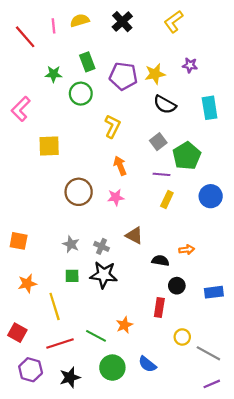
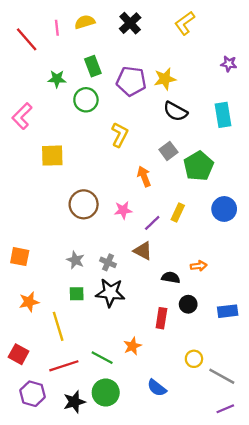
purple star: (190, 65) -> (229, 64), moved
orange arrow: (120, 166) -> (144, 176), moved
purple line: (162, 174) -> (152, 223), moved, turned -49
red rectangle: (159, 308) -> (161, 318), moved
green circle: (112, 368) -> (106, 393), moved

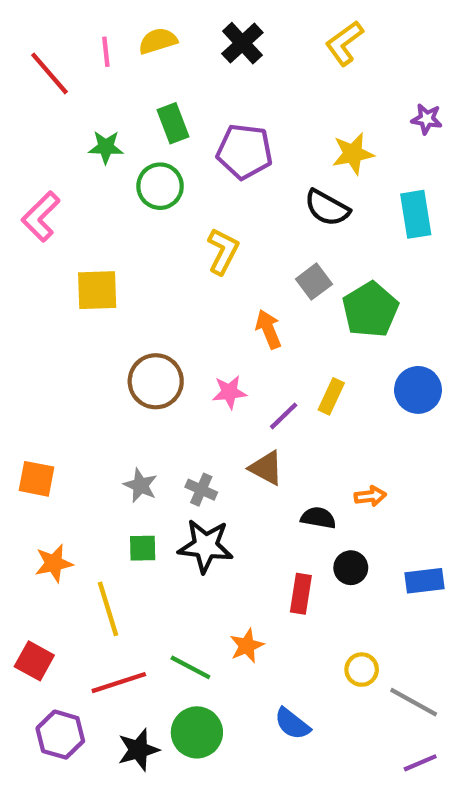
yellow star: (165, 79) -> (353, 154), moved

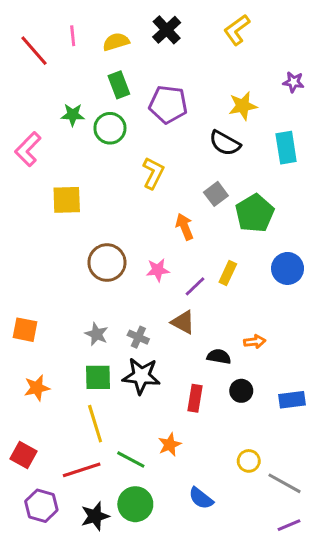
yellow semicircle: (158, 41) -> (116, 42), moved
green star: (106, 147) -> (73, 115), moved
green square: (143, 548) -> (98, 377), size x1.4
red rectangle: (301, 594) -> (195, 398), moved
yellow line: (108, 609) -> (95, 424), moved

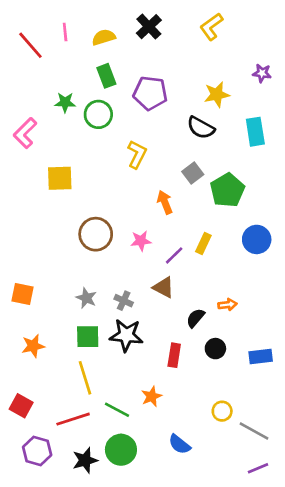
black semicircle: (219, 357) -> (195, 318), turned -60

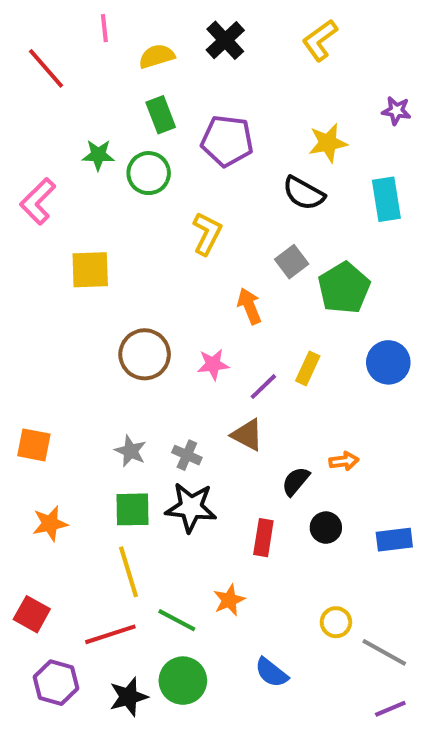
pink line: (65, 32) -> (104, 28), moved

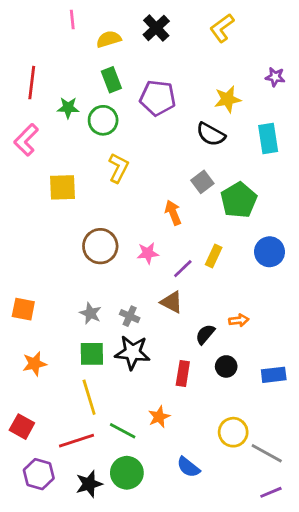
red line: (46, 68) -> (32, 83), moved, turned 48
yellow L-shape: (207, 234) -> (118, 168), moved
yellow circle: (336, 622) -> (233, 432), size x1.4

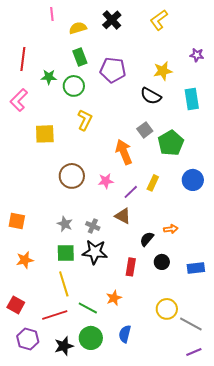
orange arrow: (173, 213) -> (124, 152), size x1.4
blue semicircle: (188, 467) -> (125, 334), moved, turned 66

